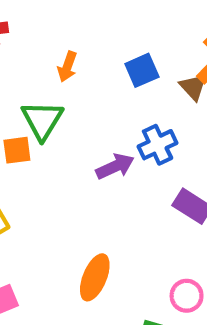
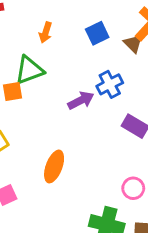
green triangle: (42, 120) -> (29, 70), turned 40
orange ellipse: (95, 277) -> (54, 166), moved

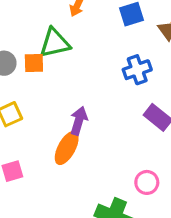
purple arrow: (81, 100) -> (79, 121), moved, turned -55

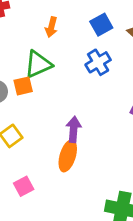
blue cross: (137, 70) -> (98, 62), moved

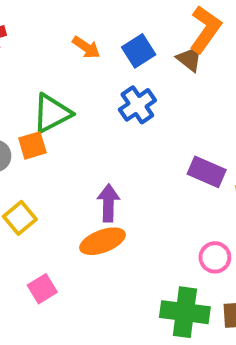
orange arrow: (51, 27) -> (86, 47), moved, turned -66
orange ellipse: (68, 156) -> (103, 241), turned 56

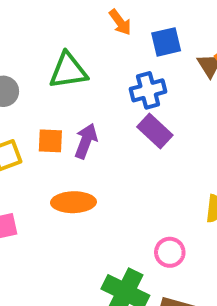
orange square: (32, 145) -> (50, 141), moved
purple rectangle: (207, 172) -> (155, 131), moved
purple arrow: (108, 203) -> (86, 141), moved

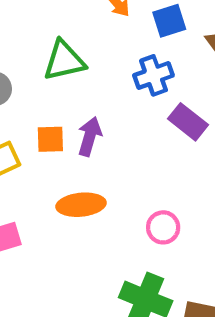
purple rectangle: (155, 131) -> (188, 122), moved
pink circle: (170, 252) -> (163, 227), moved

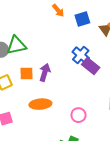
green triangle: (64, 61) -> (16, 45), moved
blue cross: (153, 75) -> (81, 55), moved, turned -30

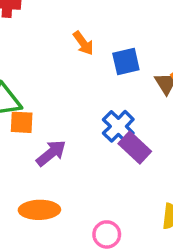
purple arrow: (45, 72) -> (51, 153), turned 30
orange square: (27, 74) -> (22, 122), moved

